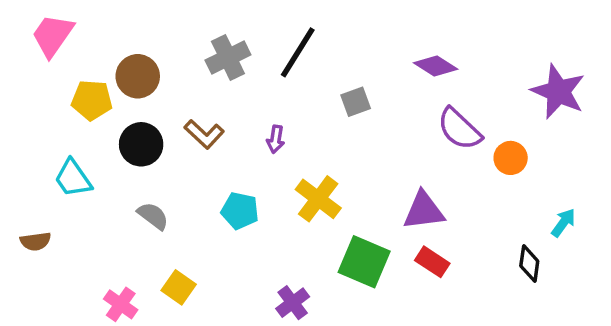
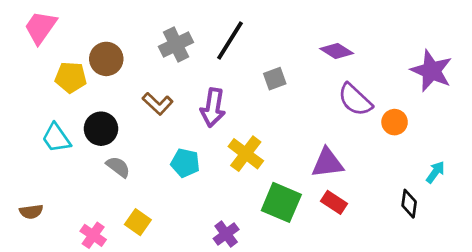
purple arrow: (276, 139) -> (213, 108), size x1.8
black circle: (141, 144) -> (101, 129), moved
brown semicircle: (36, 241) -> (31, 212), moved

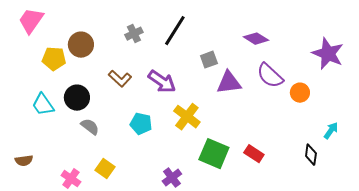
gray cross: (176, 44) -> (134, 34), size x0.7
purple arrow: (213, 108) -> (162, 82), turned -64
purple triangle: (327, 163) -> (229, 83), moved

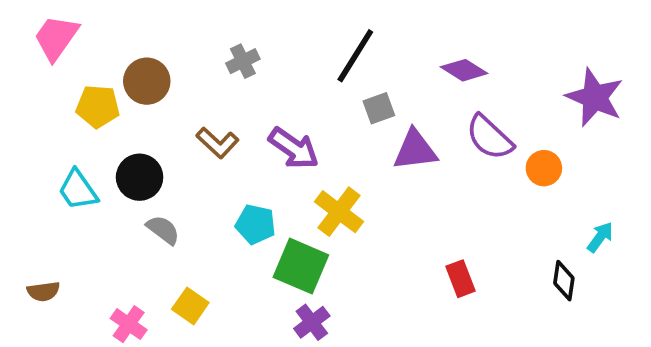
black line: (175, 31) -> (355, 56), moved
green square: (214, 154) -> (301, 266), moved
red rectangle: (254, 154) -> (460, 279), turned 36

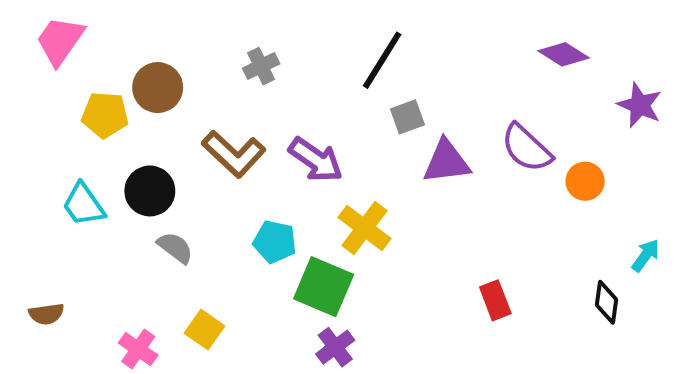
purple diamond: (464, 70) -> (564, 54), moved
purple star: (595, 97) -> (640, 105), size x0.7
brown L-shape: (217, 143) -> (234, 154), size x1.4

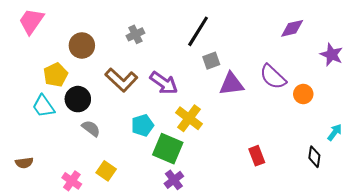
purple diamond: (564, 54) -> (292, 28), turned -45
yellow pentagon: (105, 115) -> (56, 75), moved, turned -30
cyan pentagon: (275, 242) -> (143, 125), turned -30

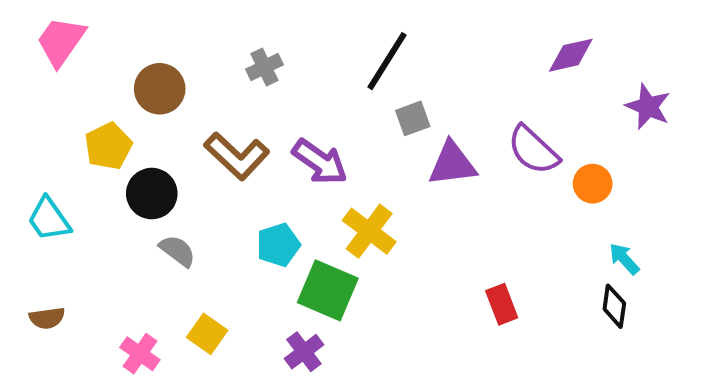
cyan trapezoid: (43, 106) -> (49, 219), moved
cyan arrow: (335, 132) -> (624, 259), moved, turned -78
purple cross: (174, 180) -> (304, 352), moved

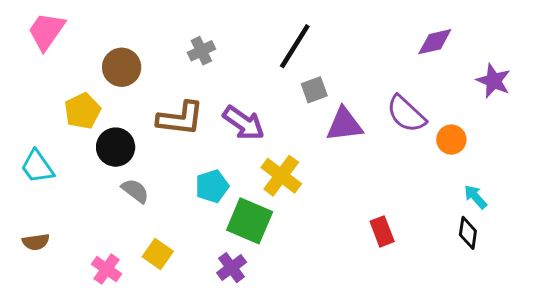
brown L-shape: (237, 156) -> (180, 118), turned -36

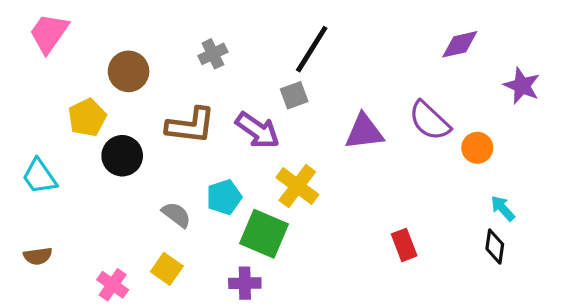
gray square: (314, 90) -> (294, 95), moved
gray semicircle: (135, 191) -> (176, 215), moved
purple cross: (232, 268) -> (245, 283), turned 36

